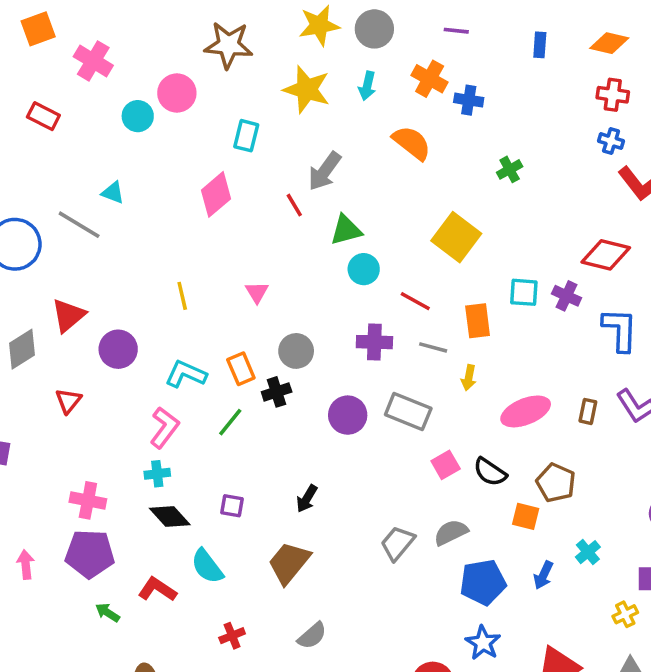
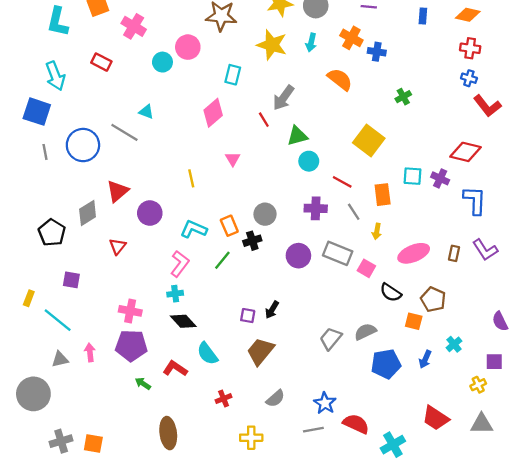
pink triangle: (257, 292) -> (233, 159), moved
gray line: (433, 347) -> (354, 212), turned 42
pink square: (446, 465) -> (366, 268), moved, turned -30
purple square: (232, 506) -> (248, 316), moved
blue star: (483, 643) -> (325, 403), moved

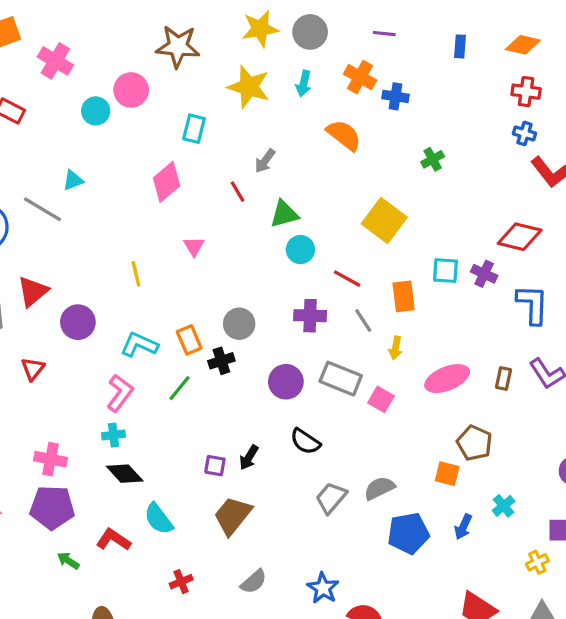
gray arrow: (283, 98) -> (265, 161), size x0.7
cyan triangle: (146, 112) -> (73, 180), turned -42
black semicircle: (391, 293) -> (305, 441), moved

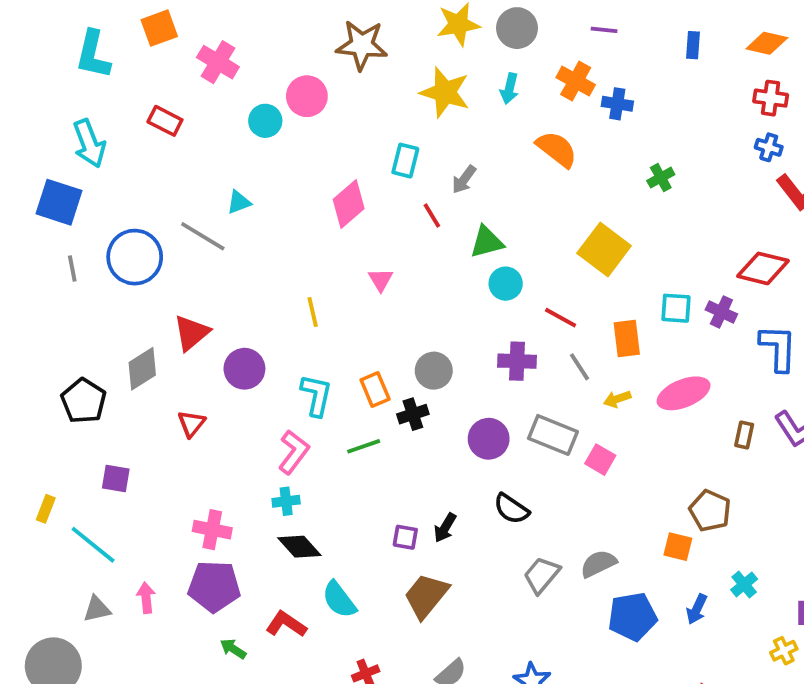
cyan rectangle: (194, 129) -> (405, 161), moved
cyan L-shape: (139, 345) -> (316, 395), turned 78
yellow arrow: (396, 348) -> (617, 399), turned 60
pink ellipse: (447, 379) -> (684, 393), moved
green line: (179, 388) -> (364, 446), turned 32

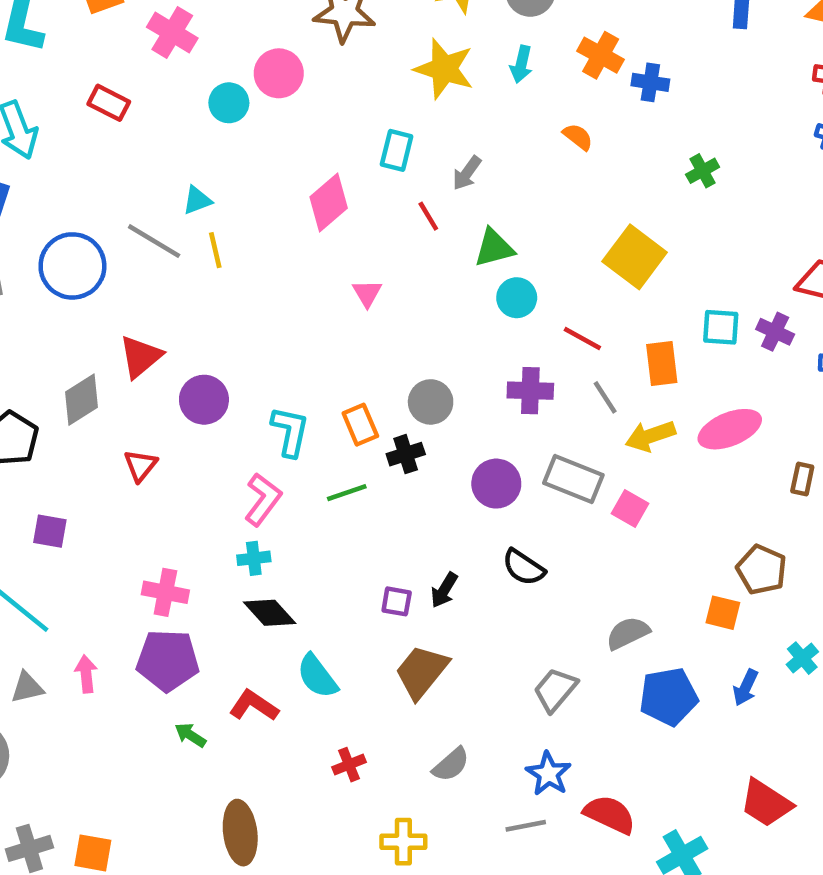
orange semicircle: (557, 149) -> (578, 137), size x0.6
yellow line: (313, 312) -> (215, 250), moved
yellow arrow: (617, 399) -> (650, 436), size x1.5
gray trapezoid: (542, 575) -> (555, 690), moved

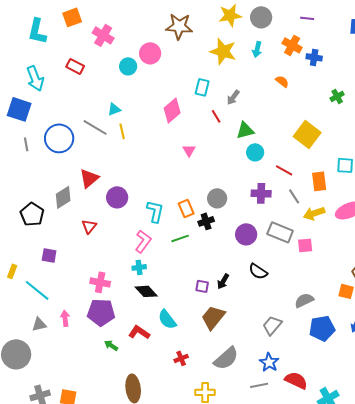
pink square: (630, 508) -> (305, 245), turned -35
gray semicircle: (451, 765) -> (226, 358), size x1.5

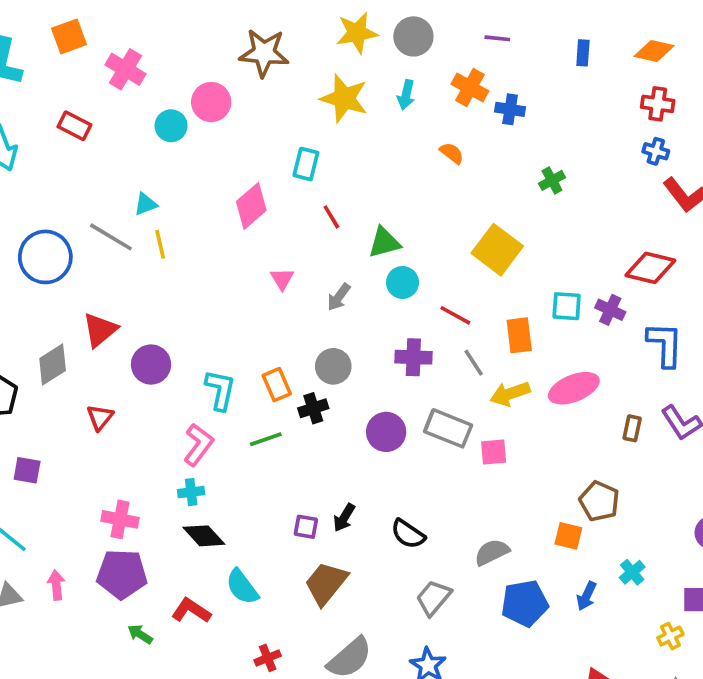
gray arrow: (233, 97) -> (339, 297), moved
black semicircle: (258, 271) -> (408, 534), moved

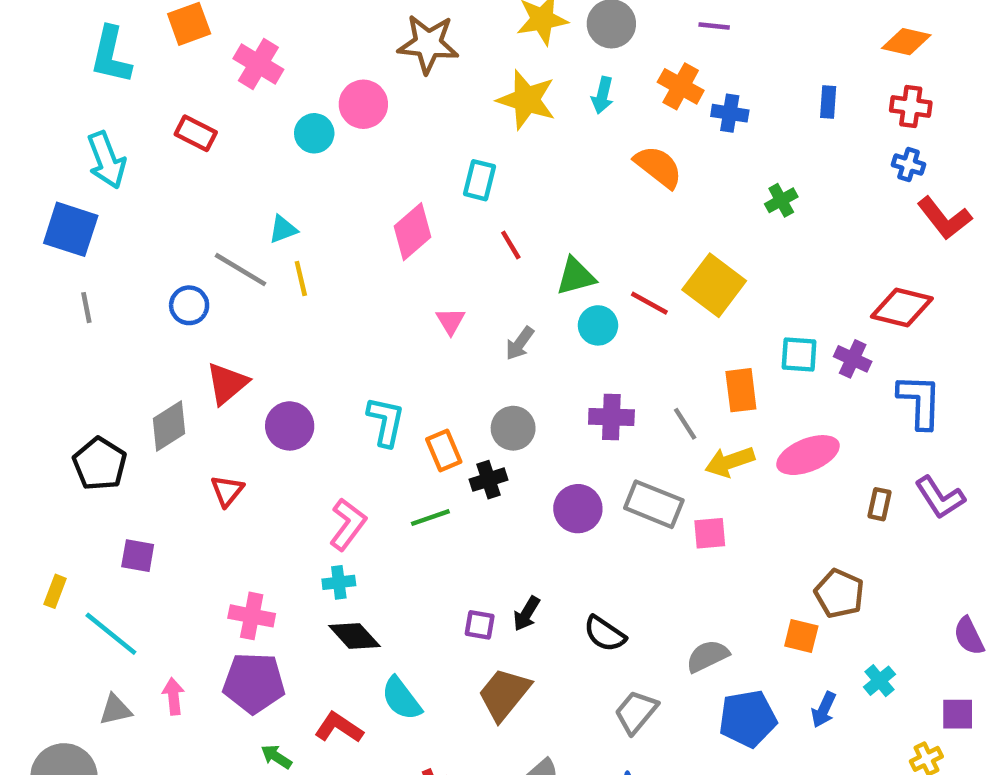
blue rectangle: (583, 53) -> (828, 102), moved
orange semicircle: (452, 153) -> (658, 167), size x1.6
blue circle: (45, 257) -> (189, 305), moved, size x0.6
red line: (455, 315) -> (649, 303), moved
cyan L-shape: (220, 390) -> (386, 422), moved

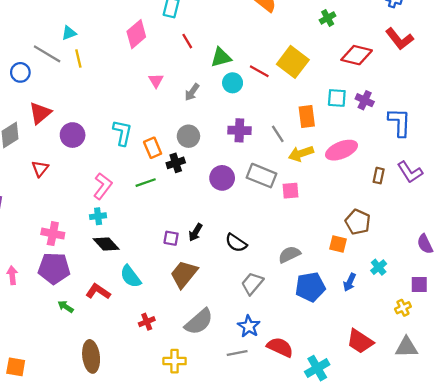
red L-shape: (944, 218) -> (399, 39), moved
red diamond: (902, 308) -> (357, 55), moved

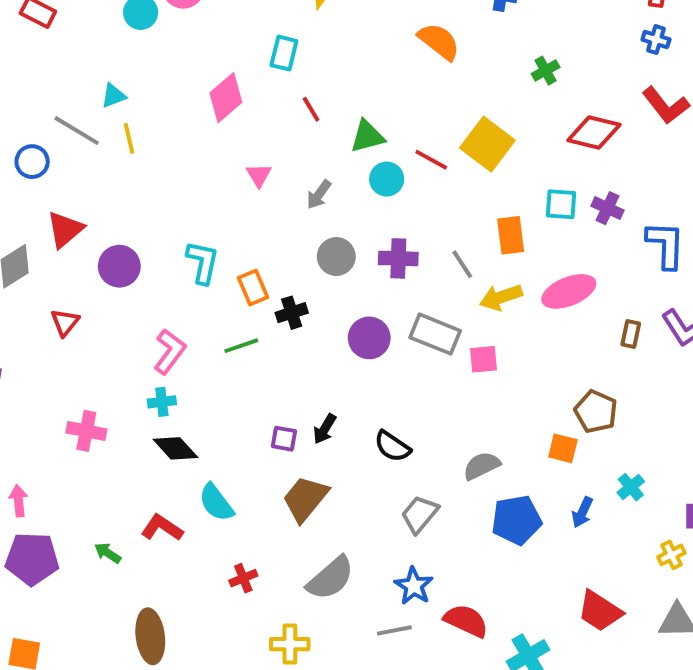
gray circle: (188, 136) -> (336, 257), moved
purple pentagon: (54, 268) -> (32, 559), moved

